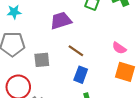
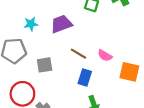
cyan star: (14, 12) -> (31, 24), moved
pink semicircle: (119, 48) -> (105, 56), moved

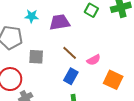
pink semicircle: (105, 56) -> (94, 60), turned -72

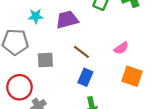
pink semicircle: (94, 60) -> (121, 48), moved

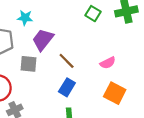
purple trapezoid: (67, 20) -> (43, 40), moved, turned -45

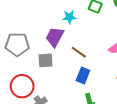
cyan star: (25, 18) -> (69, 17), moved

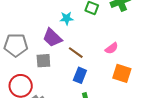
purple trapezoid: (55, 37) -> (52, 38), turned -75

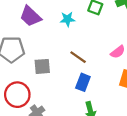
purple trapezoid: (52, 38) -> (30, 16), moved

